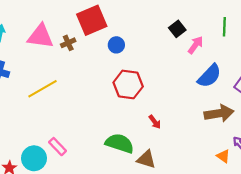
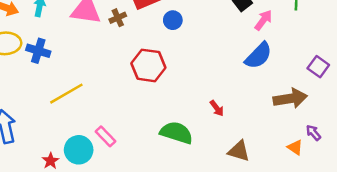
blue semicircle: (209, 76) -> (258, 56), moved
red hexagon: (128, 84) -> (148, 65), moved
yellow line: (43, 89) -> (66, 94), moved
brown triangle: (146, 159) -> (239, 151), moved

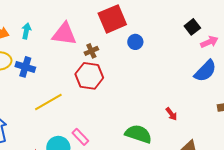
brown cross: (118, 18) -> (91, 51), moved
pink arrow: (263, 20) -> (209, 42), turned 30
red hexagon: (148, 65) -> (89, 76), moved

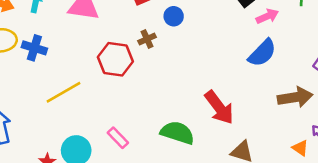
brown cross: (91, 51) -> (147, 39), moved
red arrow: (171, 114) -> (219, 107), size x2.0
pink rectangle: (80, 137) -> (118, 138), moved

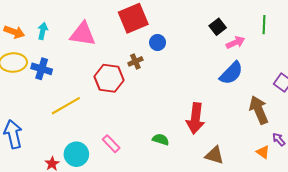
brown arrow: (295, 97) -> (259, 110), turned -104
red arrow: (219, 107) -> (195, 118), turned 44
green semicircle: (177, 133) -> (161, 139), size x0.6

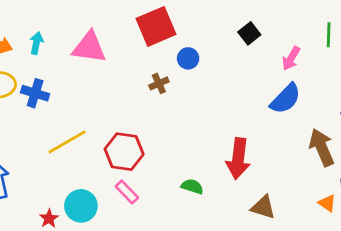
black square: (218, 27) -> (249, 33), moved
pink arrow: (236, 42) -> (291, 58), turned 144
red hexagon: (109, 78) -> (124, 152), moved

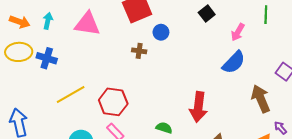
brown cross: (159, 83) -> (139, 51), turned 32

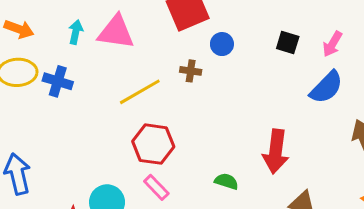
black square: (207, 14) -> (288, 43), moved, turned -35
cyan arrow: (48, 21) -> (76, 32), moved
yellow line: (71, 95) -> (140, 92), moved

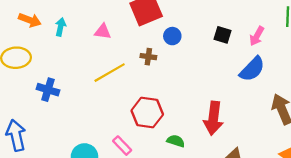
orange arrow: (19, 29) -> (30, 20), moved
pink triangle: (116, 32) -> (103, 31), moved, size x0.6
blue cross: (58, 81) -> (48, 90), moved
red hexagon: (153, 144) -> (147, 112), moved

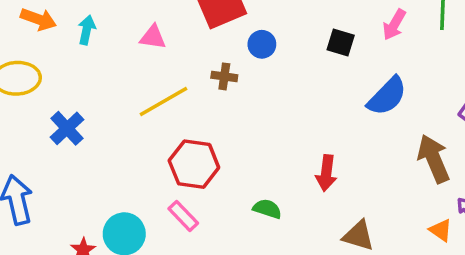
pink arrow: (257, 36) -> (394, 25), moved
blue cross: (48, 90) -> (67, 128), turned 30
red hexagon: (147, 112) -> (194, 164), moved
red arrow: (213, 118) -> (326, 173), size x0.7

